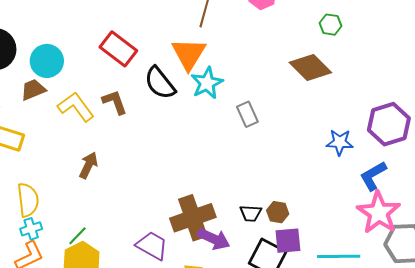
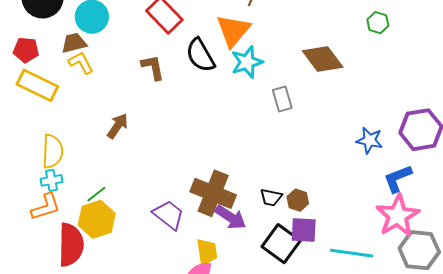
brown diamond: (310, 67) -> (323, 59), moved
yellow L-shape: (76, 107) -> (81, 63), moved, size x0.7
brown cross: (193, 218) -> (213, 193), turned 33

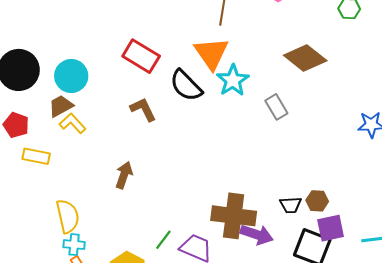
red pentagon: (26, 50) -> (16, 125), turned 30
yellow rectangle: (37, 85) -> (36, 156), size x0.7
cyan cross: (52, 180) -> (74, 245), turned 30
green line: (96, 194) -> (163, 240), moved

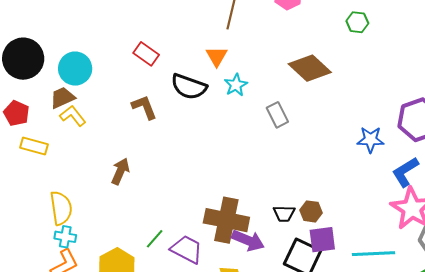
orange triangle: (211, 53) -> (217, 56), size x0.6
red rectangle: (141, 56) -> (146, 54), size x0.7
cyan star: (233, 80) -> (236, 85), size x0.7
black semicircle: (186, 86) -> (189, 87), turned -30

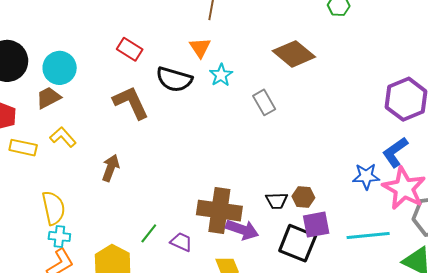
brown L-shape: (144, 107) -> (131, 103), size x1.4
yellow L-shape: (73, 116) -> (63, 137), moved
blue star: (371, 140) -> (366, 176), moved
purple trapezoid: (187, 249) -> (181, 242), size x0.7

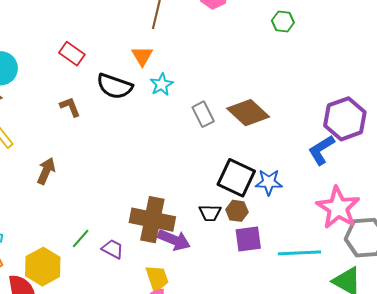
brown diamond: (294, 54) -> (248, 113), moved
brown L-shape: (131, 103) -> (70, 107), size x0.6
blue L-shape: (395, 152) -> (321, 150), moved
blue star: (366, 176) -> (269, 182), moved
black square: (298, 243) -> (236, 178), moved

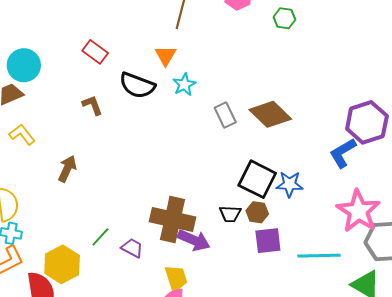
green hexagon: (283, 22) -> (284, 18), moved

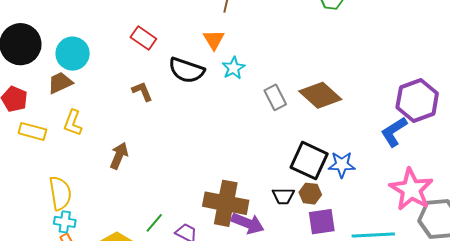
yellow L-shape: (22, 134) -> (73, 123), turned -120

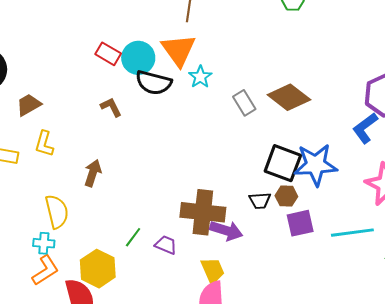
orange triangle: (214, 40) -> (178, 50), size x1.6
cyan circle: (73, 54) -> (138, 58), moved
blue star: (342, 165) -> (316, 165), size x1.6
yellow semicircle: (60, 193) -> (57, 212), moved

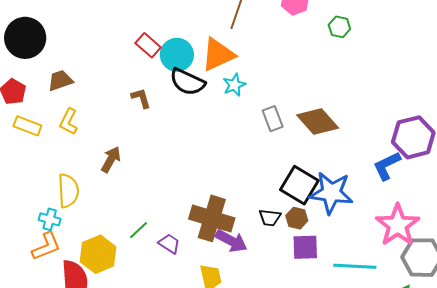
orange triangle: (178, 50) -> (218, 55), turned 30

